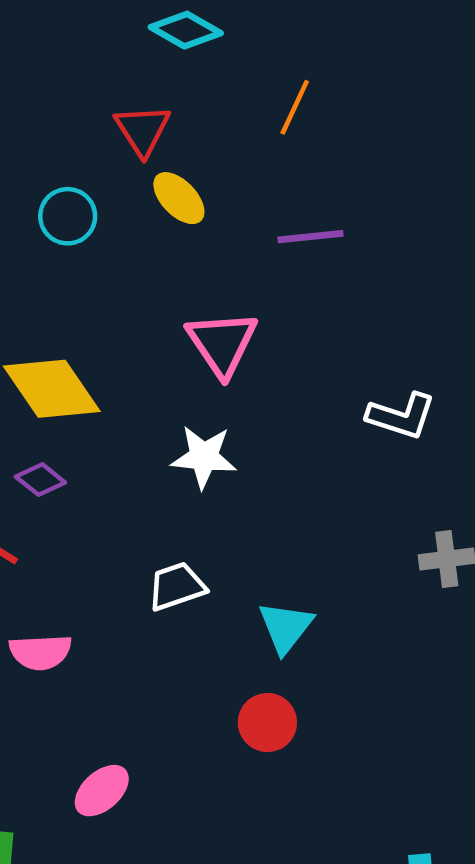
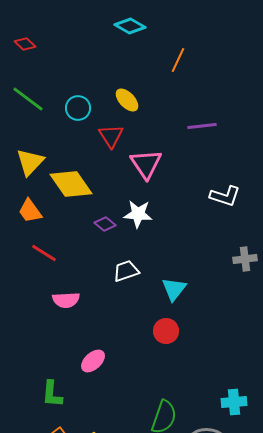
red triangle: (143, 130) -> (111, 136), moved
purple line: (311, 237) -> (202, 126), moved
purple diamond: (40, 480) -> (105, 224), moved

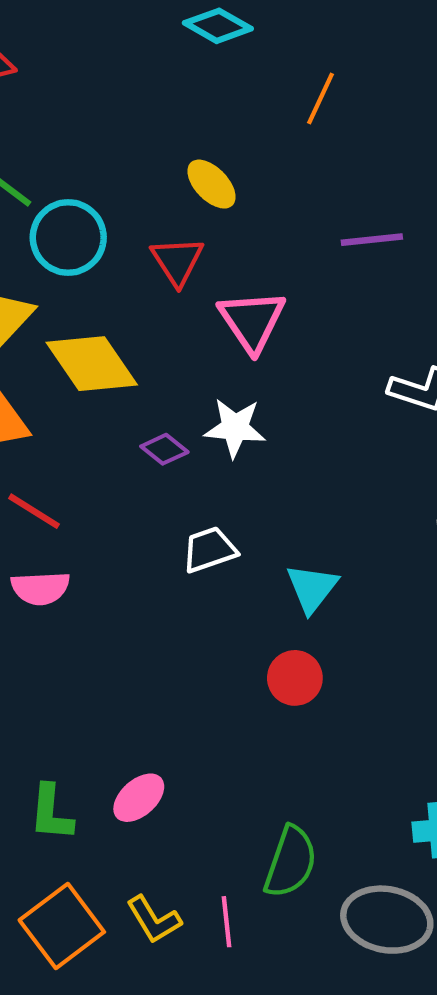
cyan circle: (78, 108) -> (68, 237), moved, size x1.4
pink semicircle: (66, 300) -> (40, 588), moved
pink ellipse: (93, 361) -> (139, 798), moved

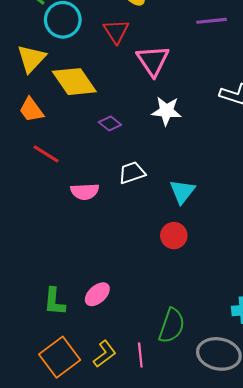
white star: (235, 428) -> (166, 111), moved
pink semicircle: (40, 588) -> (85, 192), moved
yellow L-shape: (154, 920) -> (105, 354), turned -96

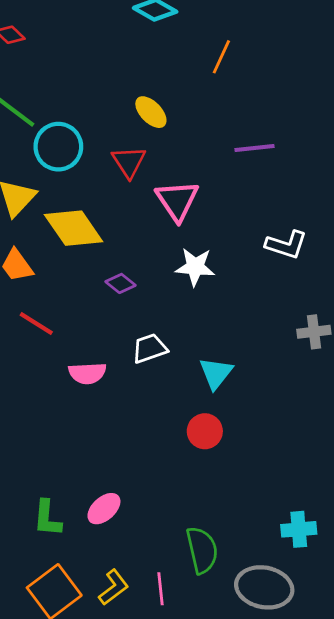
green semicircle: (172, 326) -> (202, 550), turned -32

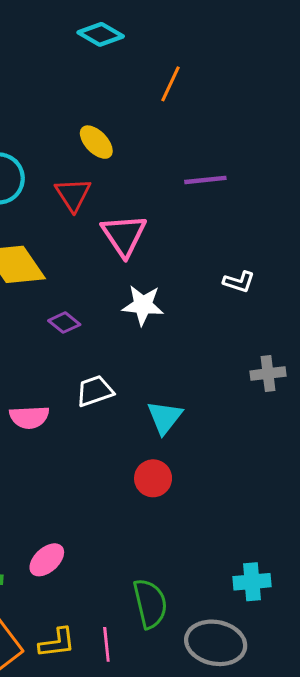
white L-shape: (286, 245) -> (239, 282), size x0.7
yellow L-shape: (114, 587) -> (57, 643), turned 30

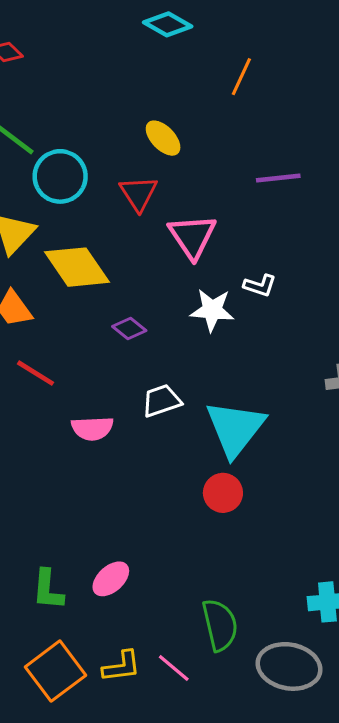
white L-shape: (239, 282) -> (260, 285), moved
cyan triangle: (165, 417) -> (235, 428), size x1.6
pink line: (106, 644) -> (174, 668), turned -44

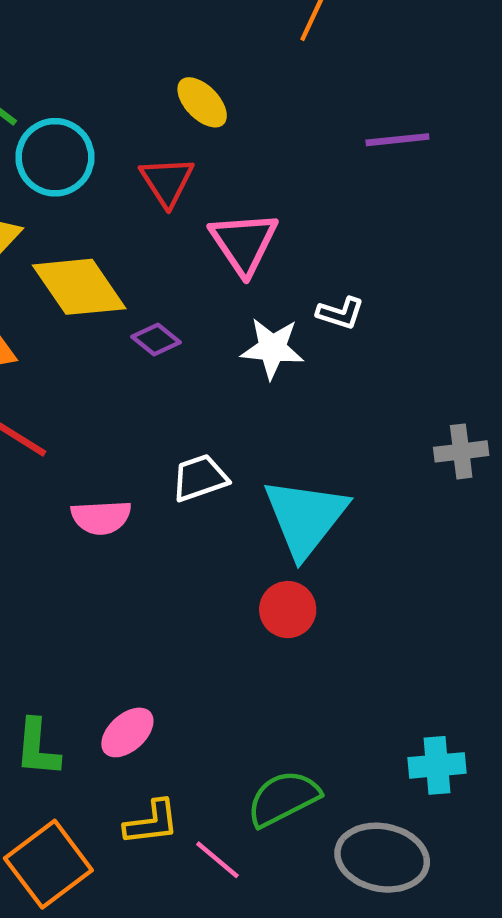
purple line: (278, 178) -> (397, 140), moved
purple diamond: (129, 329) -> (156, 339), moved
green semicircle: (220, 625) -> (283, 798), turned -104
yellow L-shape: (122, 666) -> (152, 822), moved

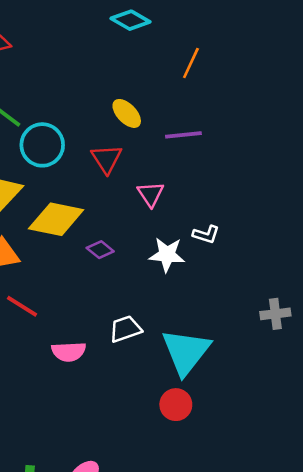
purple line: (397, 140) -> (183, 135), moved
pink triangle: (244, 243) -> (151, 194), size x0.7
yellow diamond: (79, 287) -> (56, 219), turned -44

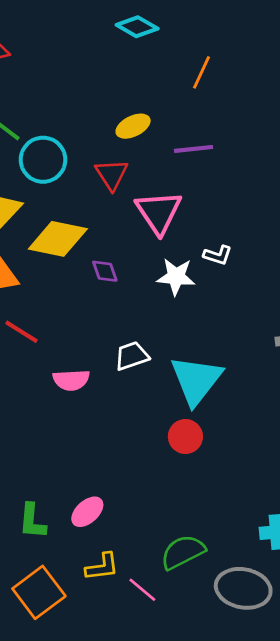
yellow ellipse: (127, 113) -> (133, 126), turned -72
pink triangle: (151, 194) -> (159, 212), size x1.6
purple diamond: (100, 250) -> (105, 271), turned 32

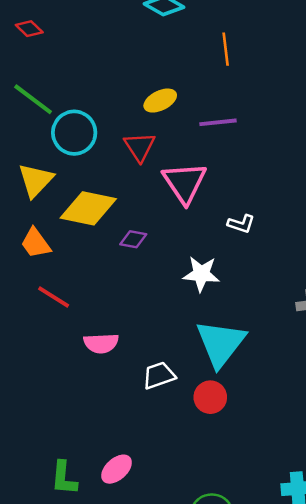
orange line: (202, 72) -> (226, 49), turned -32
purple diamond: (105, 271) -> (133, 239), turned -60
white star: (176, 277) -> (201, 274), moved
white trapezoid: (132, 356) -> (159, 375), moved

